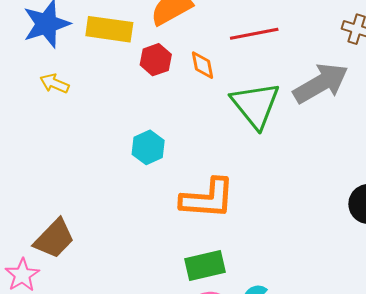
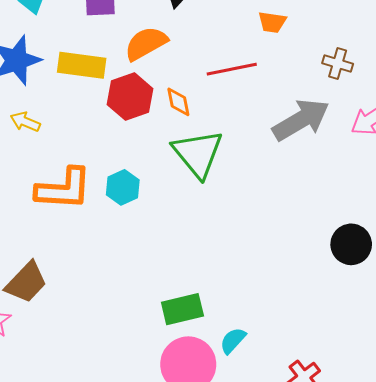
red hexagon: (156, 60) -> (130, 97), size x1.4
green triangle: (255, 105) -> (198, 153), moved
orange L-shape: (208, 199) -> (64, 189), moved

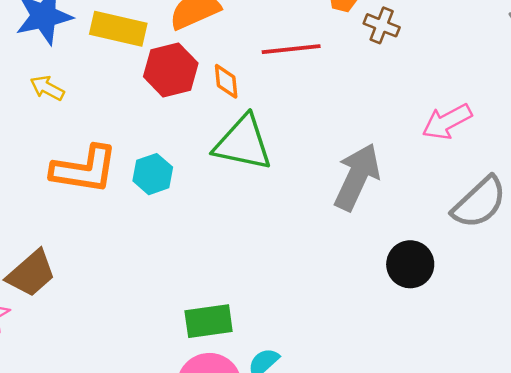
brown cross: (338, 63) -> (382, 25), moved
gray arrow: (301, 120) -> (357, 177), moved, turned -40
green triangle: (198, 153) -> (243, 143), turned -44

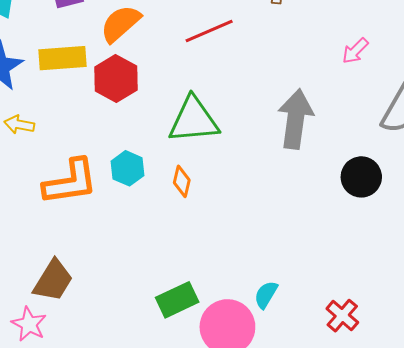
orange diamond: (226, 81) -> (182, 181), moved, turned 36
pink arrow: (447, 122) -> (355, 51), size x0.7
green rectangle: (209, 321) -> (177, 300), moved

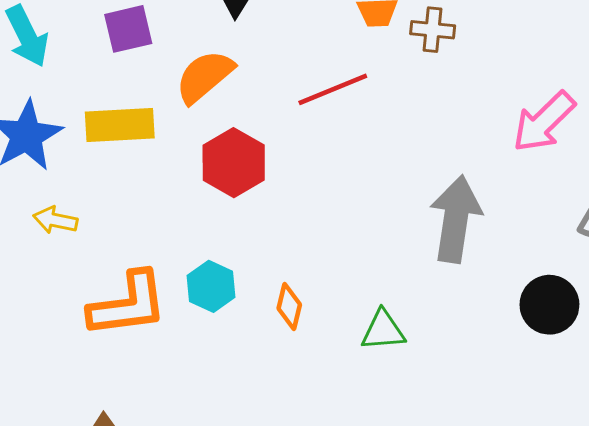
pink arrow: (355, 51) -> (544, 122), size x1.6
red hexagon: (116, 79) -> (234, 163), moved
green triangle: (194, 120) -> (383, 330), moved, size x0.6

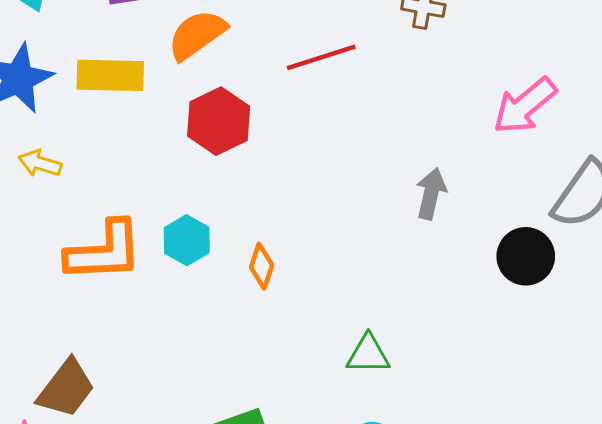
gray arrow: (456, 219) -> (431, 194), size x0.6
black circle: (549, 305) -> (526, 256), moved
green triangle: (383, 330) -> (368, 354), moved

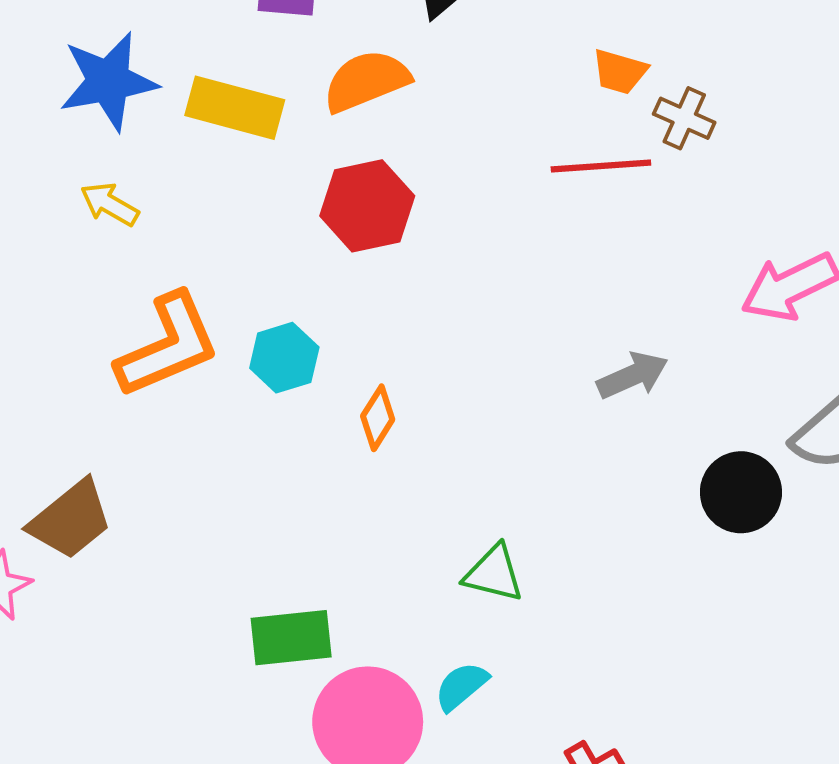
red line: (321, 57) -> (601, 166), moved
gray arrow: (431, 194) -> (633, 375), turned 39
orange L-shape: (104, 251) -> (168, 345), turned -34

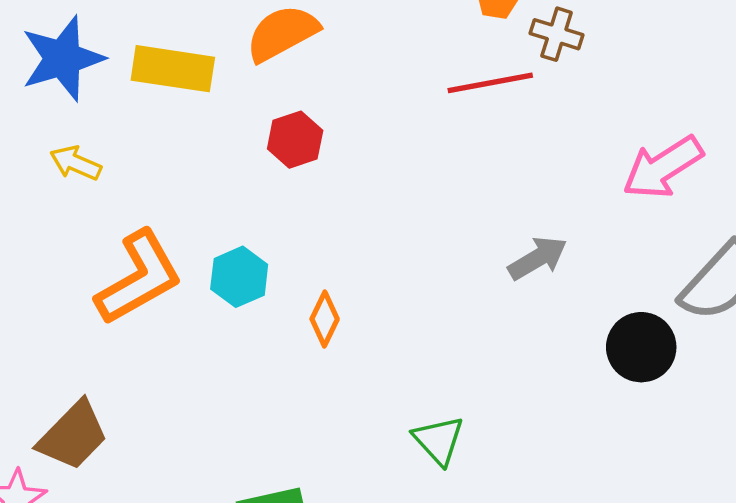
red hexagon: (367, 206) -> (295, 140), size x0.7
green triangle: (494, 573) -> (439, 440), turned 40

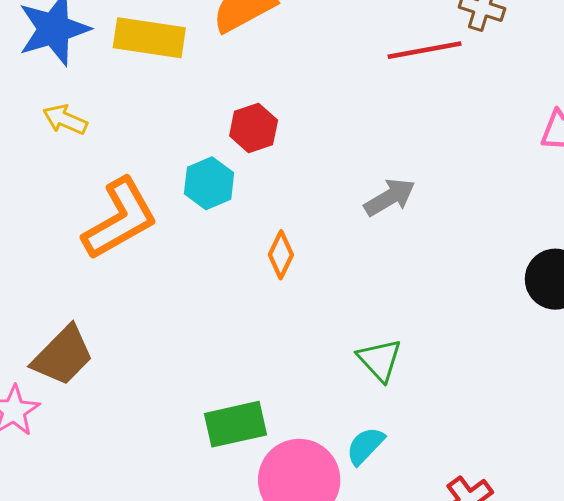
red hexagon: (295, 140) -> (254, 128), moved
gray arrow: (538, 258) -> (390, 197), moved
cyan hexagon: (239, 277) -> (209, 183), moved

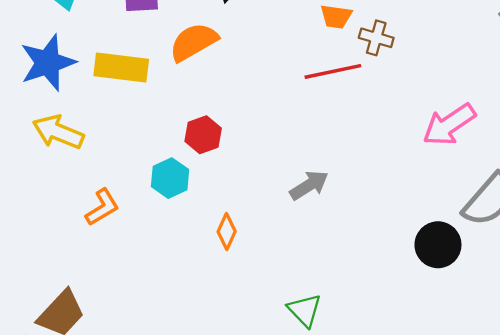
yellow arrow: (65, 120) -> (58, 132), size x1.5
orange L-shape: (120, 219) -> (102, 207), size x0.6

